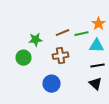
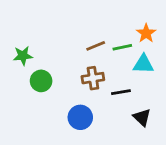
green star: (36, 40) -> (23, 56), moved
black line: (98, 66) -> (121, 92), moved

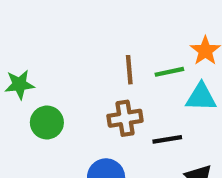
brown line: (96, 46) -> (129, 70), turned -72

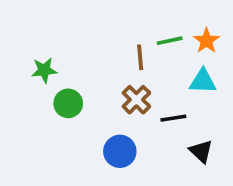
green line: (169, 72) -> (170, 41), moved
brown cross: (125, 118) -> (136, 100), turned -36

